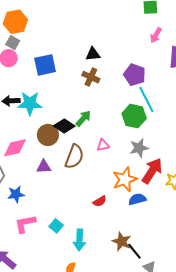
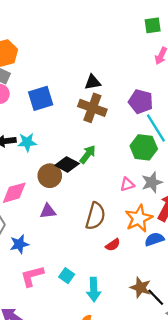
brown cross: (91, 77) -> (92, 108), size x1.4
cyan star: (30, 103) -> (27, 142), size x0.7
pink triangle: (103, 145) -> (127, 184), moved
brown semicircle: (74, 157) -> (95, 216), moved

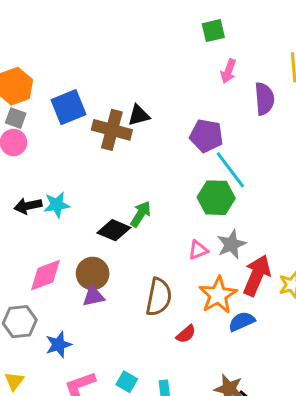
blue square: (41, 98) -> (69, 107), moved
brown cross: (92, 108) -> (112, 130), moved
brown circle: (50, 176) -> (93, 273), moved

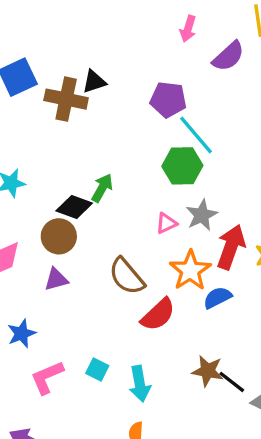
purple semicircle: (264, 99) -> (228, 56), turned 56
brown circle: (93, 273) -> (59, 236), moved
brown semicircle: (159, 297) -> (127, 276), turned 132
red semicircle: (186, 334) -> (158, 315), size x1.6

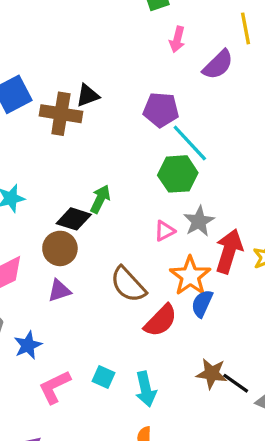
blue semicircle: (217, 298) -> (202, 304), moved, turned -36

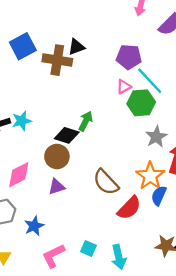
pink triangle: (165, 231) -> (124, 87), moved

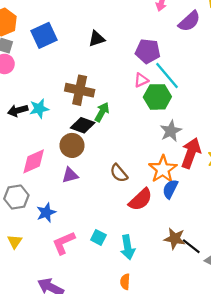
brown cross: (57, 60) -> (80, 90), moved
brown semicircle: (106, 182) -> (119, 173), size x0.7

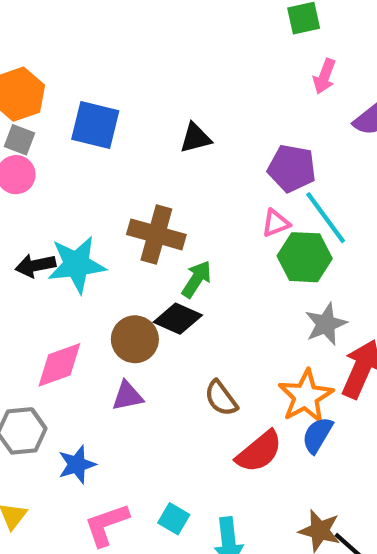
blue square: (44, 35) -> (95, 125), turned 35
cyan star: (39, 109) -> (77, 265), size x1.5
black diamond: (83, 125) -> (178, 319), moved

